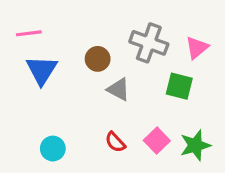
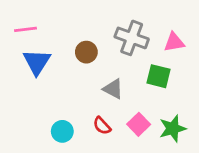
pink triangle: (197, 48) -> (174, 42), turned 30
gray triangle: (118, 89) -> (113, 89), moved
cyan circle: (53, 149) -> (62, 131), moved

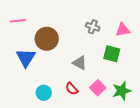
gray cross: (132, 38) -> (93, 27), size x0.6
brown circle: (86, 52) -> (47, 39), moved, size x1.5
blue triangle: (37, 62) -> (26, 58), moved

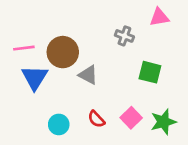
pink line: (18, 21) -> (24, 48), moved
pink triangle: (123, 30) -> (159, 17), moved
gray triangle: (80, 63) -> (88, 75), moved

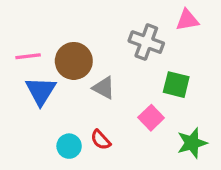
gray cross: (124, 36) -> (146, 42), size x1.5
pink square: (131, 118) -> (151, 118), moved
red semicircle: (96, 119) -> (101, 140), moved

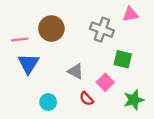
brown circle: (74, 61) -> (51, 29), moved
gray triangle: (104, 88) -> (76, 71), moved
red semicircle: (101, 140) -> (87, 99), moved

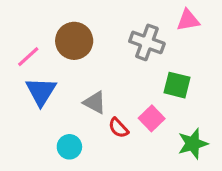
pink line: (20, 39) -> (28, 57), turned -35
gray triangle: (76, 71) -> (95, 103), moved
red semicircle: (87, 99) -> (118, 128), moved

